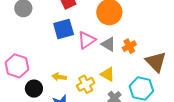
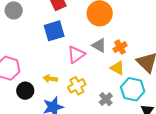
pink triangle: (87, 40) -> (76, 55), moved
yellow triangle: (108, 74) -> (117, 68), moved

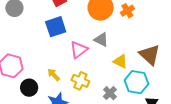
orange cross: (120, 47) -> (127, 11), moved
yellow arrow: (50, 79) -> (54, 75), turned 40
yellow cross: (77, 86) -> (80, 81), turned -36

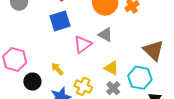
yellow triangle: (120, 61) -> (111, 68), moved
yellow cross: (80, 81) -> (83, 86), moved

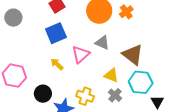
brown triangle: (153, 50) -> (133, 55), moved
yellow arrow: (57, 69) -> (57, 64), moved
black circle: (32, 82) -> (43, 94), moved

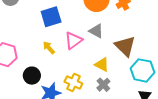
cyan hexagon: (141, 82) -> (142, 70), moved

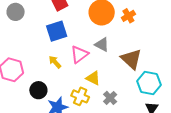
yellow triangle: (102, 65) -> (93, 78), moved

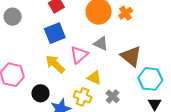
yellow arrow: (55, 62) -> (55, 64), size x1.5

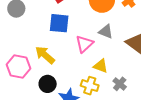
blue square: (55, 33) -> (59, 23), turned 30
yellow arrow: (55, 64) -> (45, 55), moved

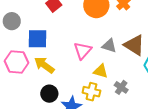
blue square: (59, 23) -> (37, 39), moved
gray triangle: (106, 32) -> (109, 46), moved
pink hexagon: (19, 67) -> (17, 62), moved

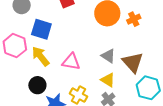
pink triangle: (83, 50) -> (71, 62), moved, turned 42
yellow triangle: (101, 71) -> (108, 80), moved

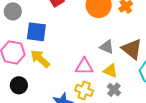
pink triangle: (71, 62) -> (84, 66), moved
black circle: (37, 85) -> (19, 85), moved

